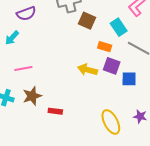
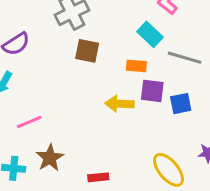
brown square: (87, 21) -> (87, 51), moved
red rectangle: (55, 111) -> (98, 177), moved

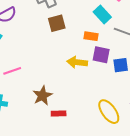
brown square: (87, 51) -> (57, 23), turned -30
brown star: (50, 158) -> (42, 96), moved

